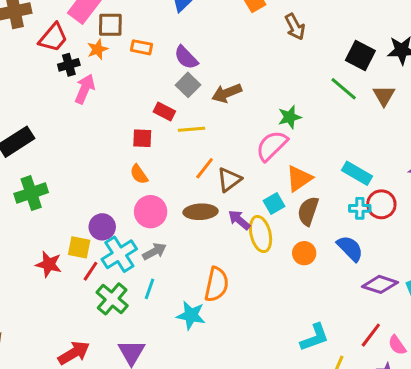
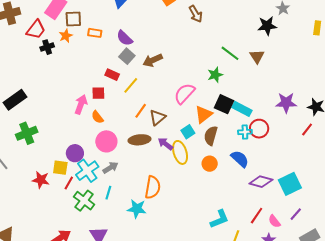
black square: (360, 55) -> (224, 104), moved
pink arrow: (85, 89) -> (81, 104), moved
green star: (290, 117) -> (215, 75), moved
yellow line: (192, 129) -> (131, 85), turned -42

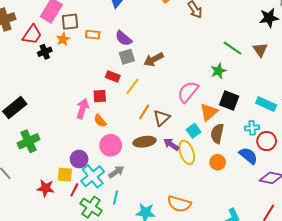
gray square: (127, 56) -> (127, 57), turned 35
cyan rectangle: (242, 109) -> (266, 104), moved
red circle: (259, 129) -> (267, 141), moved
orange semicircle: (153, 187) -> (179, 204), moved, turned 100

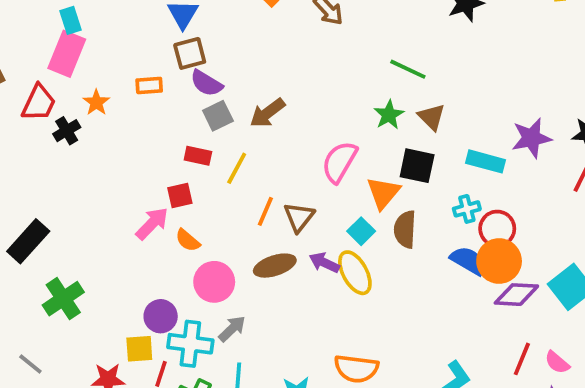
brown square: (70, 22) -> (190, 53), moved
brown triangle: (260, 50) -> (432, 117), moved
pink arrow: (82, 109) -> (152, 223), turned 36
orange circle: (218, 162) -> (499, 261), moved, size x1.5
cyan cross: (93, 176) -> (190, 344), turned -35

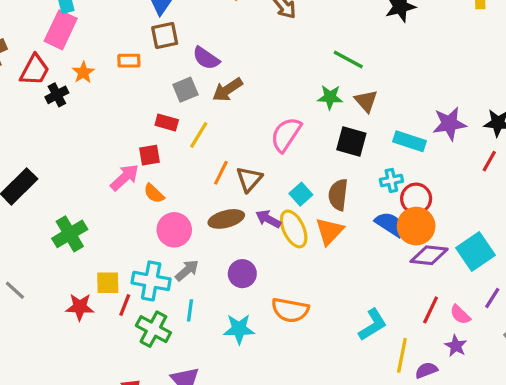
purple semicircle: (206, 83) -> (206, 58), moved
green star: (389, 115) -> (330, 97), turned 30
orange triangle: (383, 193) -> (329, 231), moved
green cross: (63, 299) -> (70, 234), moved
purple circle: (161, 316) -> (242, 274), moved

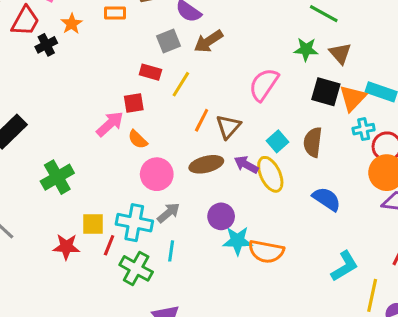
blue semicircle: (390, 224) -> (327, 199), moved
orange triangle: (329, 231) -> (353, 98), moved
cyan star: (239, 329) -> (237, 241), moved

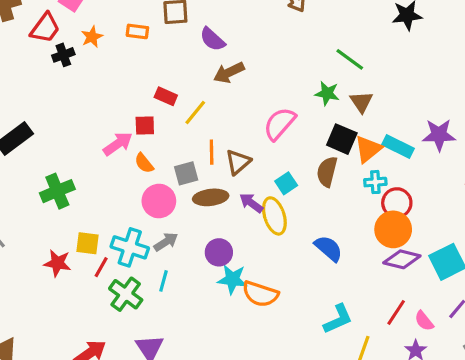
gray square: (169, 41) -> (186, 173), moved
orange line: (202, 120) -> (212, 152), turned -35
brown semicircle: (313, 142) -> (327, 172), moved

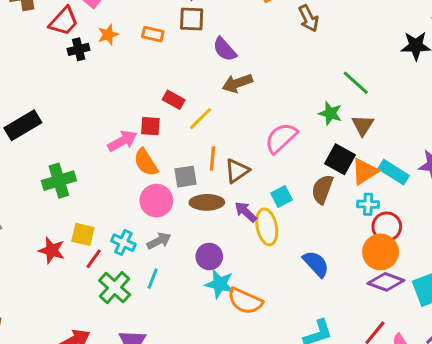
orange semicircle: (144, 163) -> (146, 162), size x1.4
cyan cross: (130, 247) -> (123, 243), size x0.7

